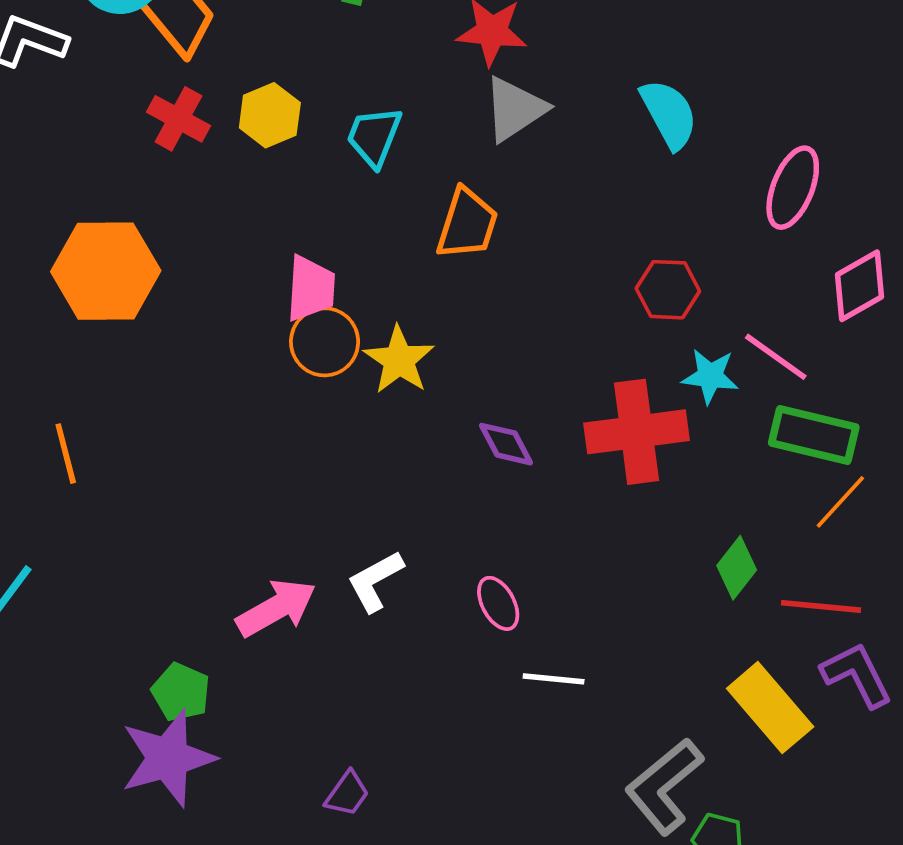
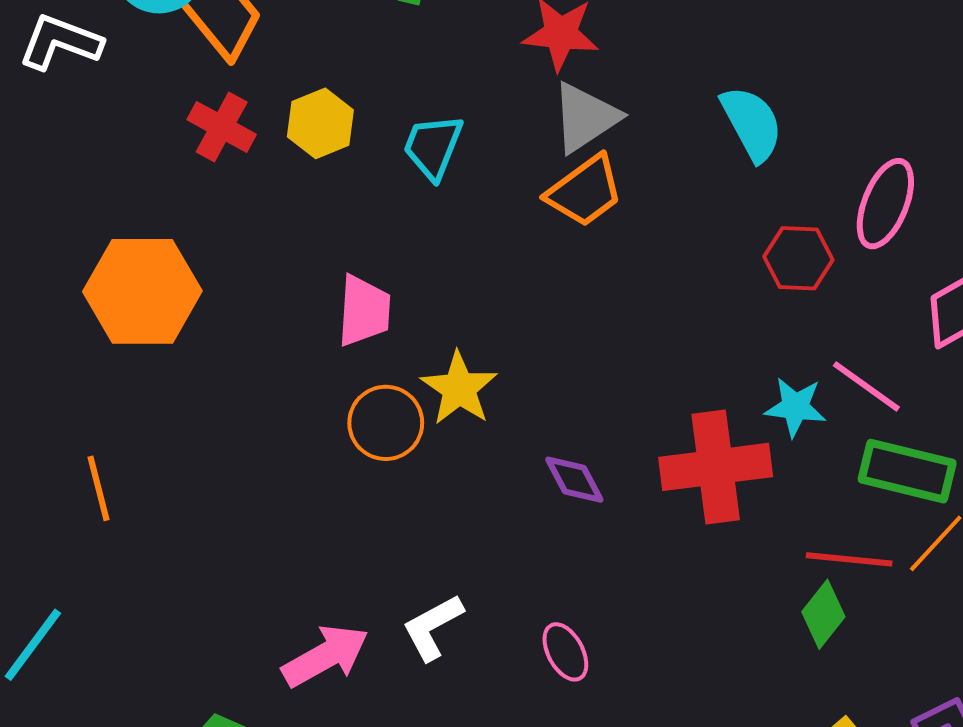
orange trapezoid: (467, 224) -> (585, 191), moved, turned 36
red hexagon: (668, 290) -> (798, 258), moved
orange circle: (325, 342) -> (386, 423), moved
red line: (821, 606) -> (849, 559), moved

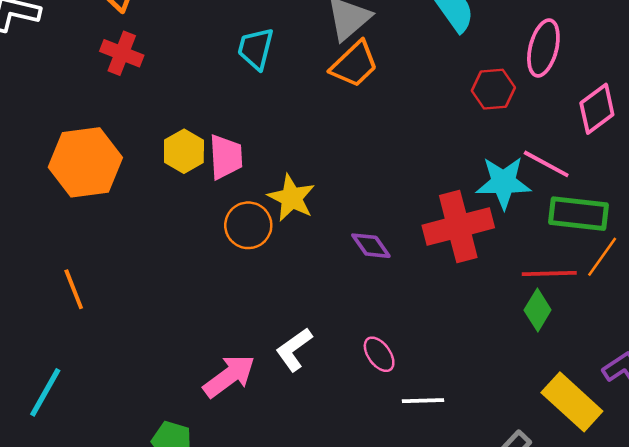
yellow hexagon: (320, 123) -> (184, 151), moved
cyan star: (795, 407) -> (503, 183), size x1.4

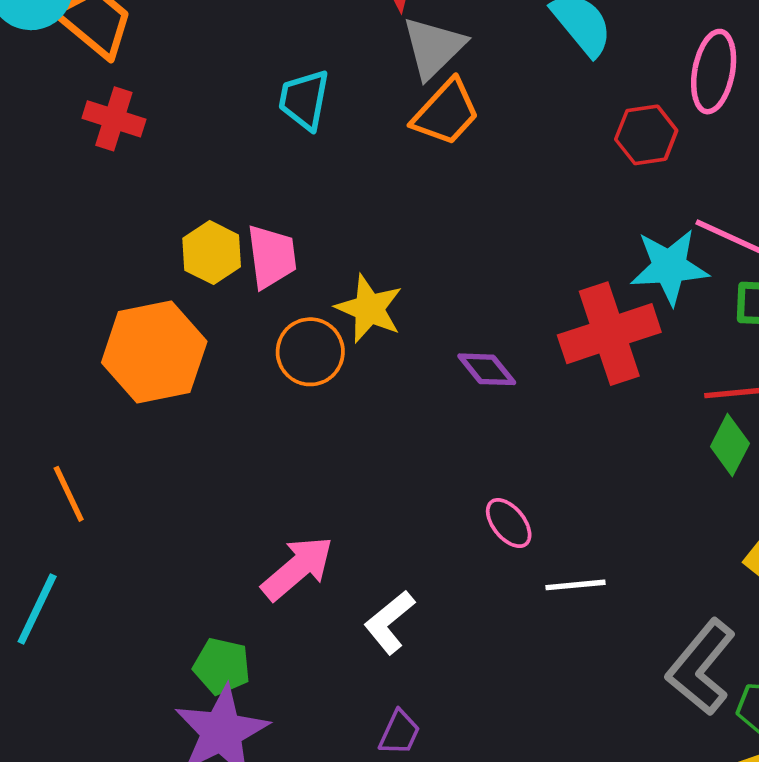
orange hexagon: (85, 162) -> (154, 352), moved
orange line: (74, 289) -> (69, 494), moved
white L-shape: (294, 349) -> (389, 622), moved

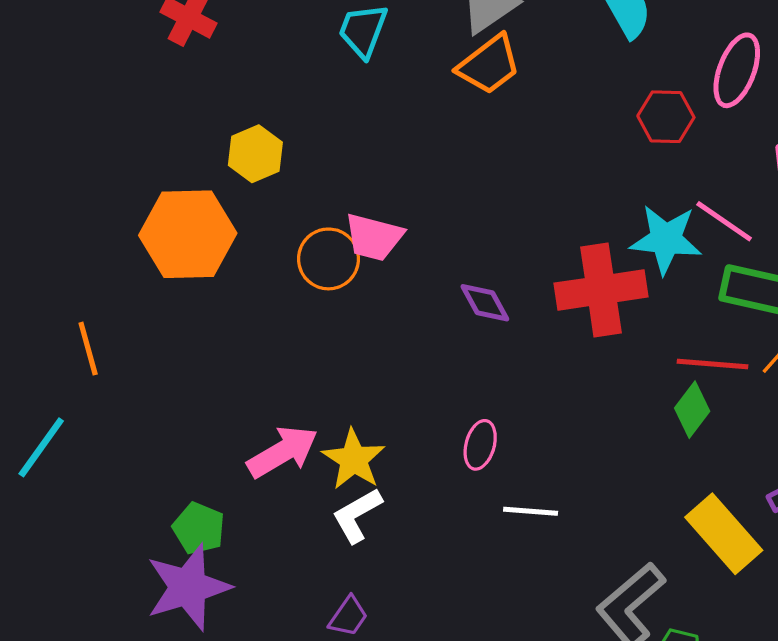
pink trapezoid: (272, 257) -> (374, 237), moved, turned 102
yellow star: (369, 309) -> (354, 459), moved
pink ellipse: (509, 523) -> (480, 445), turned 45

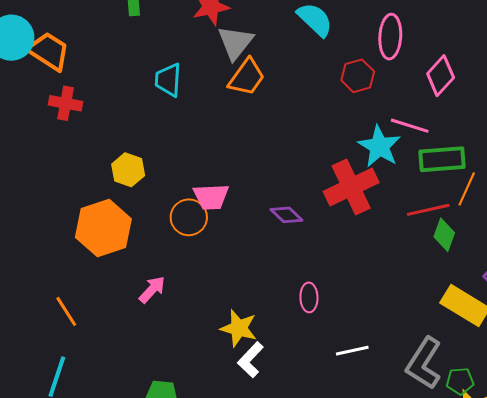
cyan star: (666, 239) -> (379, 146), turned -30
green diamond: (692, 410) -> (444, 235), moved
pink arrow: (283, 452) -> (152, 290), moved, size x0.7
white line: (531, 511) -> (352, 351), moved

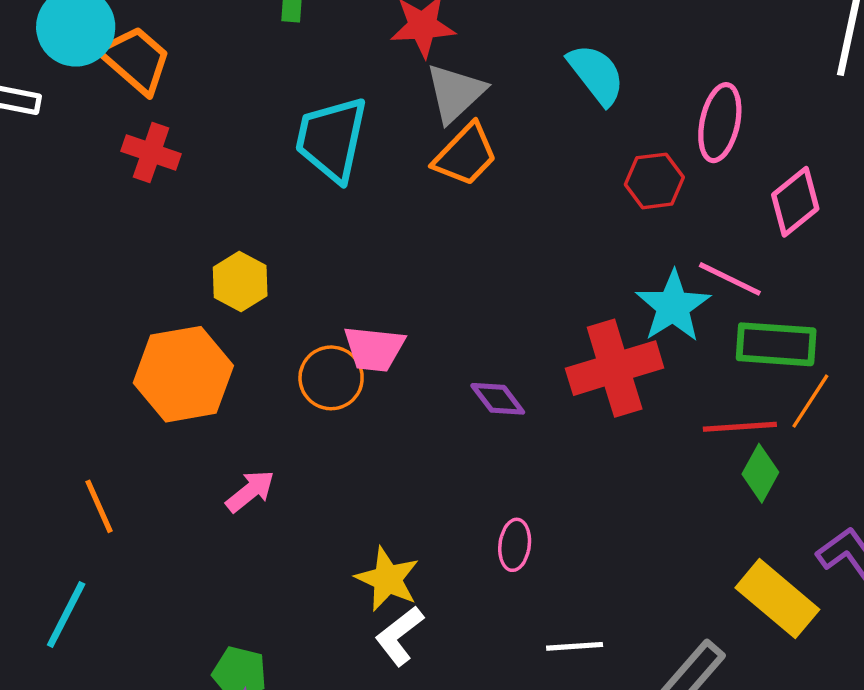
cyan trapezoid: (168, 80) -> (331, 139), size x1.5

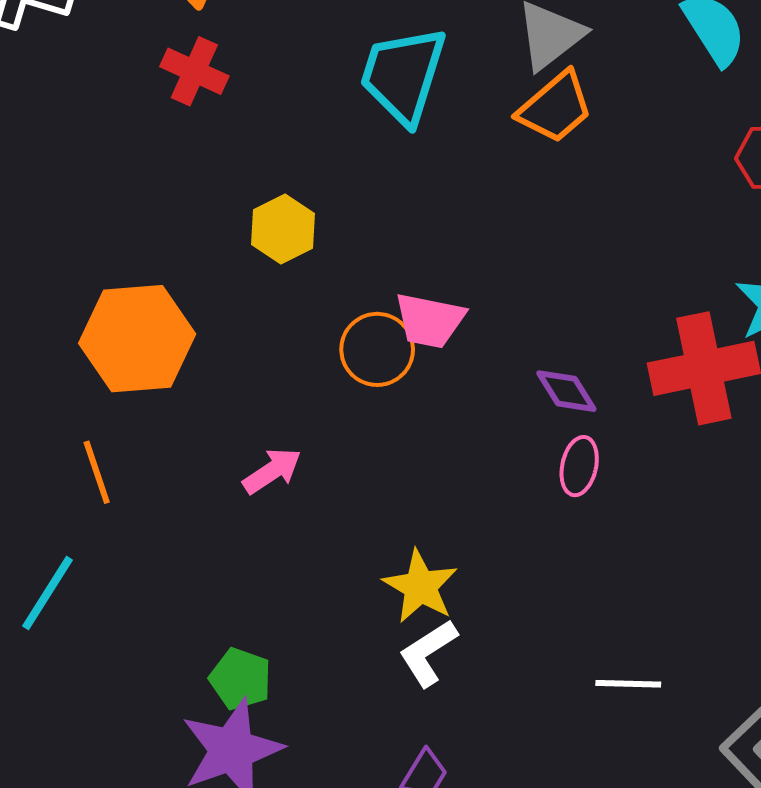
orange hexagon: (183, 374) -> (137, 339), moved
pink ellipse: (515, 545) -> (579, 466), moved

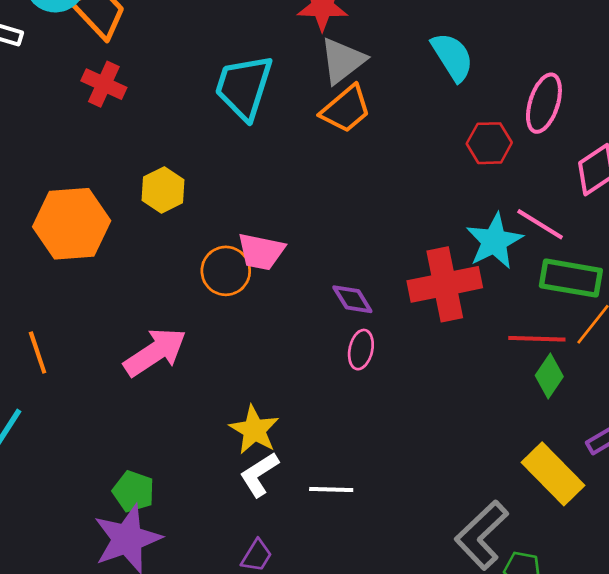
orange hexagon: (137, 339) -> (72, 224), moved
pink arrow: (272, 471) -> (155, 352), size x1.6
white line: (628, 684) -> (331, 489), moved

